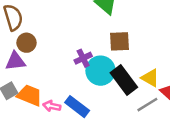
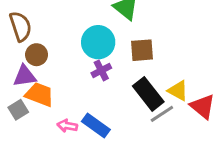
cyan circle: (101, 71) -> (98, 42), moved
orange trapezoid: (30, 95) -> (39, 94), moved
gray line: (147, 105) -> (162, 114), moved

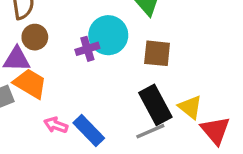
purple cross: (101, 70) -> (87, 49), moved
gray line: (162, 114) -> (150, 131), moved

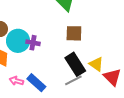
cyan circle: (108, 35) -> (18, 41), moved
purple cross: (87, 49) -> (33, 43), moved, turned 32

